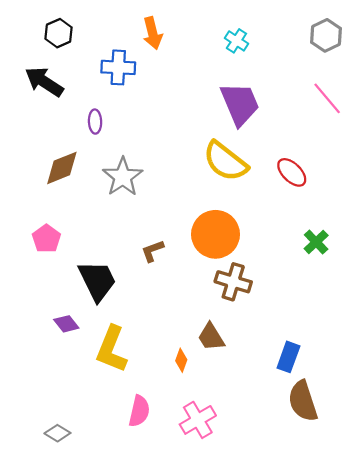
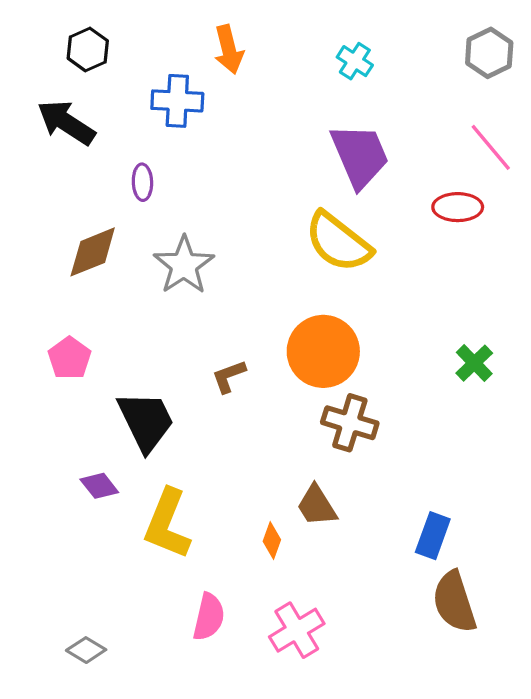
red ellipse: (292, 172) -> (458, 207), moved, turned -44

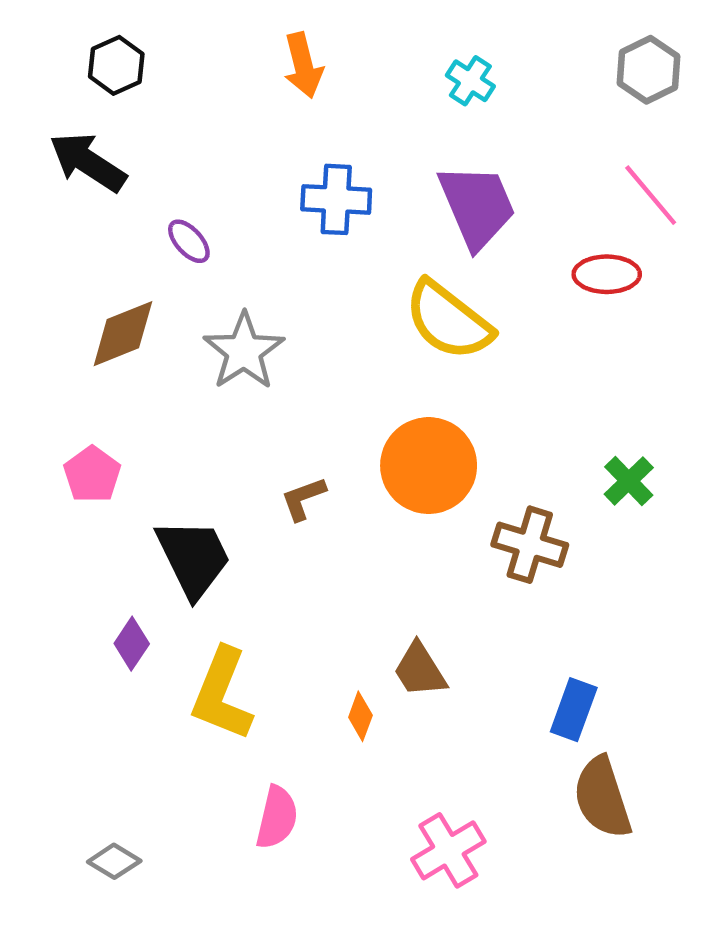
blue cross: (177, 101) -> (336, 199), moved
purple ellipse: (142, 182) -> (189, 241), turned -40
brown cross: (350, 423) -> (530, 545), moved
purple diamond: (99, 486) -> (132, 644), turned 72
pink cross: (297, 630) -> (448, 850), moved

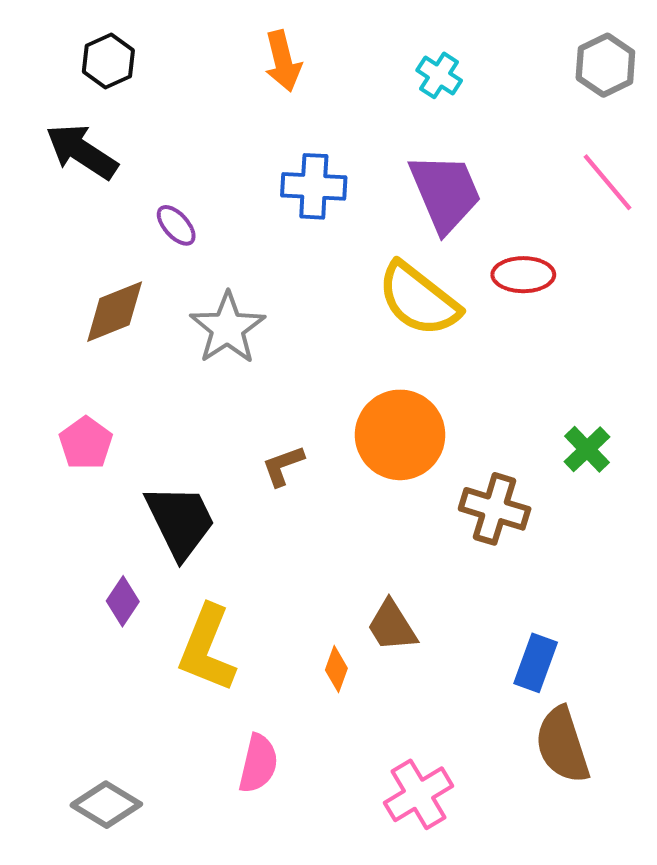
red ellipse: (607, 274) -> (523, 275), moved
gray diamond: (114, 861) -> (106, 805), size x1.4

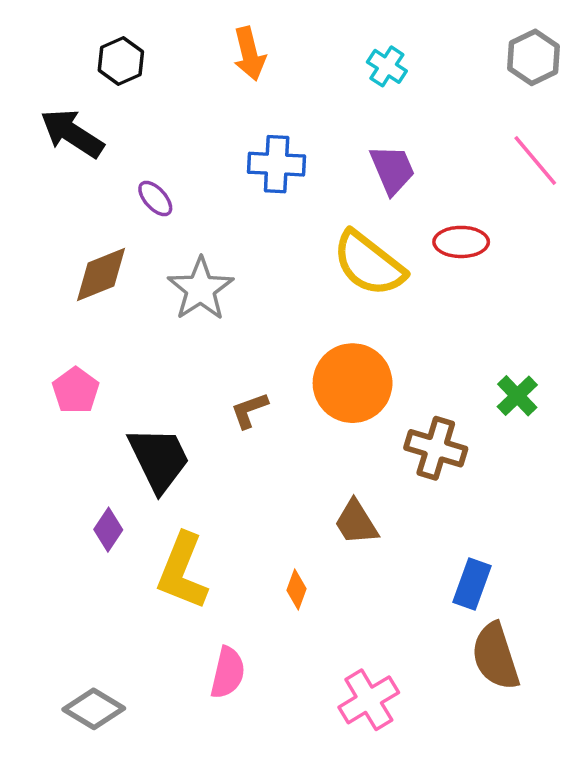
black hexagon: (108, 61) -> (121, 61), moved
purple trapezoid: (445, 192) -> (392, 170), size x0.7
brown trapezoid: (392, 626) -> (356, 522), moved

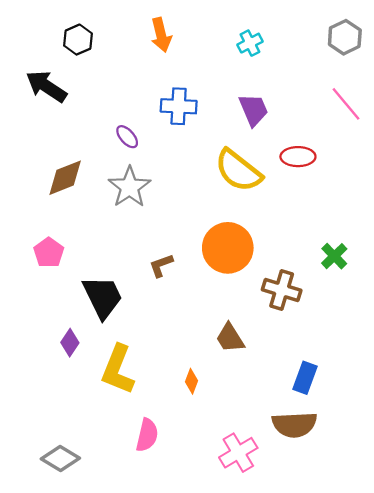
cyan cross: (387, 66) -> (250, 43), turned 30
purple ellipse: (155, 199) -> (127, 137), moved
brown semicircle: (495, 656) -> (294, 425), moved, turned -75

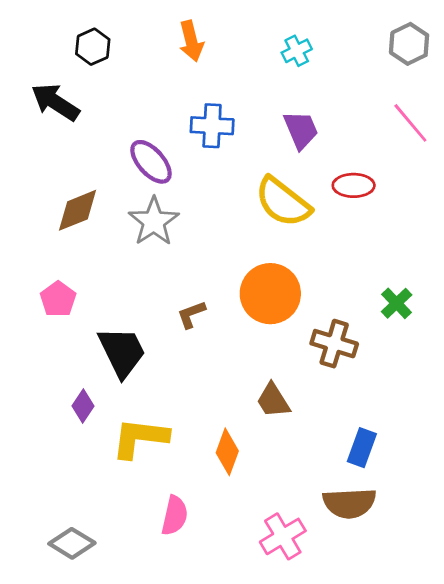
purple ellipse: (127, 137) -> (151, 162), size x1.6
yellow L-shape: (118, 370) -> (140, 438), turned 75
orange diamond: (191, 381) -> (227, 452), size x1.5

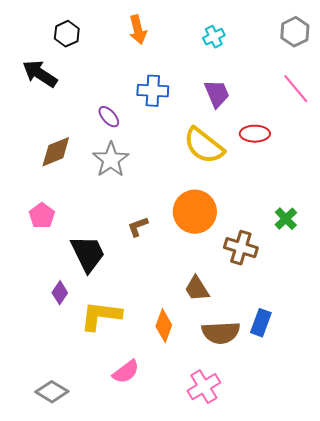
purple ellipse: (151, 162) -> (109, 117), size x0.7
brown semicircle: (349, 503) -> (221, 333), moved
pink semicircle: (175, 516) -> (126, 372), turned 40

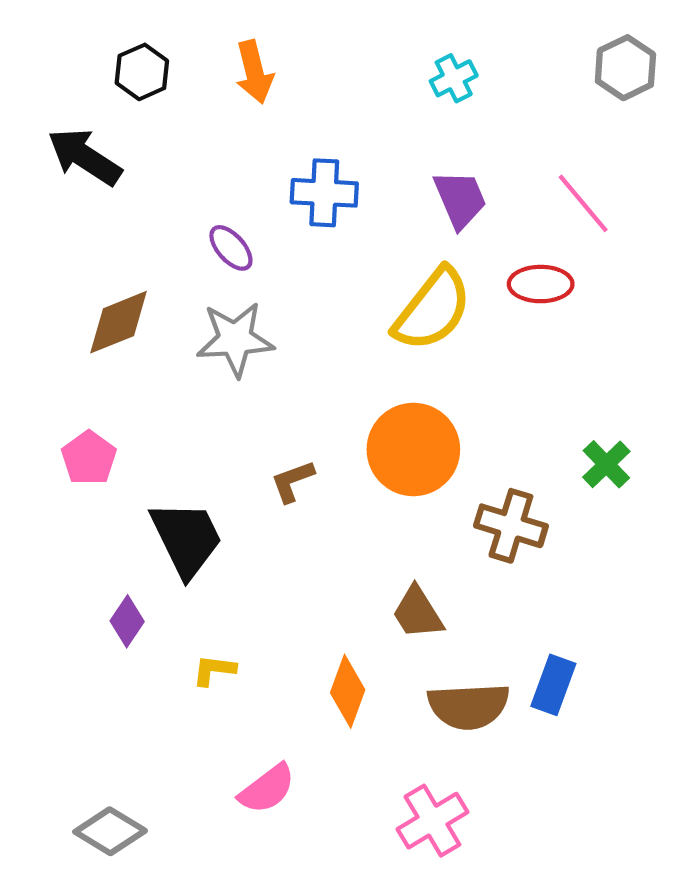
orange arrow: (138, 30) -> (254, 72), moved
pink line: (296, 89) -> (583, 203), moved
yellow semicircle: (204, 146) -> (432, 309), turned -90
gray star: (111, 160) -> (235, 339), turned 30
yellow L-shape: (101, 316) -> (214, 670), size x0.5

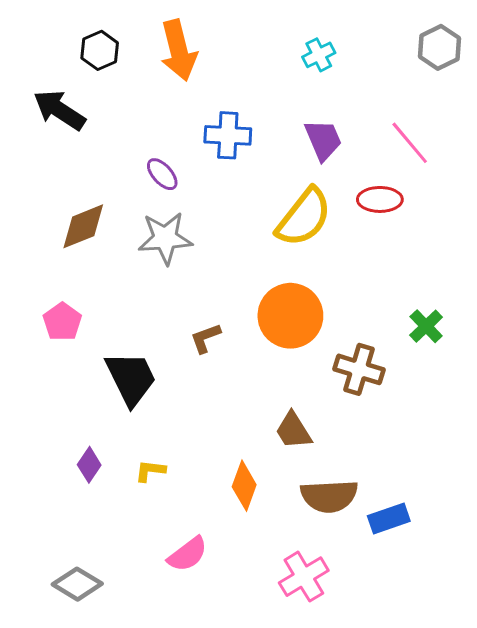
orange arrow: (254, 72) -> (179, 50), size x1.4
purple diamond: (127, 621) -> (89, 465), moved
blue rectangle: (553, 685) -> (389, 518), moved, turned 51

